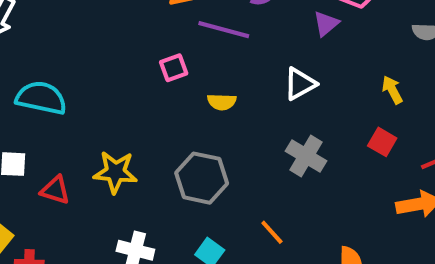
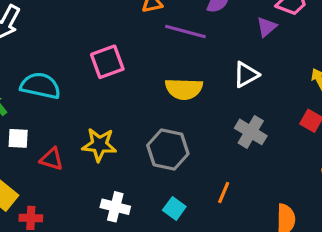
pink square: (174, 68) -> (107, 62), moved, size x1.5
yellow semicircle: (222, 102) -> (184, 89), size x1.6
orange line: (272, 232) -> (224, 192), turned 65

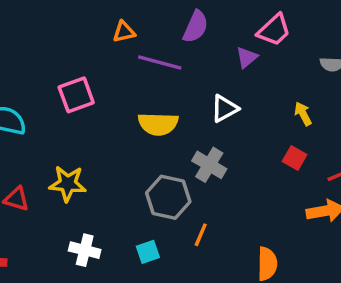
gray cross: (251, 132) -> (209, 165), moved
gray hexagon: (168, 149) -> (168, 197), moved
cyan square: (174, 208) -> (148, 252), turned 35

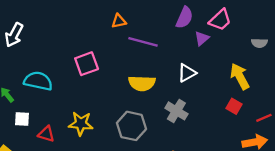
purple semicircle: (196, 27) -> (184, 18), moved
yellow arrow: (303, 114) -> (240, 76), size x1.6
gray hexagon: (168, 197) -> (131, 126), moved

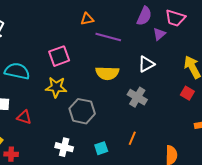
pink trapezoid: (220, 20) -> (175, 18), turned 60
yellow star: (81, 124) -> (56, 87), moved
gray hexagon: (131, 126) -> (82, 111), moved

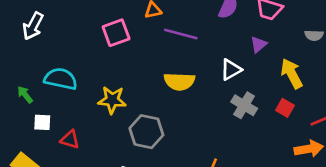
purple triangle: (159, 34) -> (259, 45), moved
pink square: (59, 56) -> (116, 33), moved
gray cross: (137, 97) -> (244, 105), moved

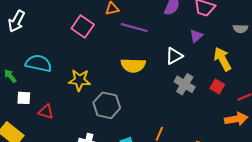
pink square: (116, 33) -> (83, 26), turned -35

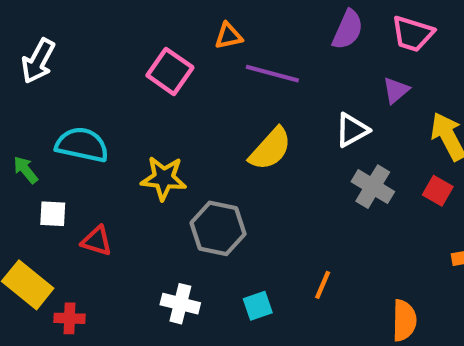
yellow semicircle: (133, 65) -> (270, 149), turned -50

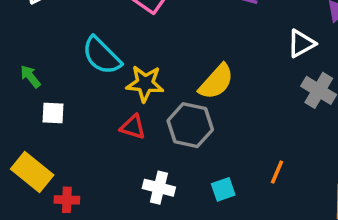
cyan semicircle: (82, 145) -> (102, 56), moved, turned -147
yellow semicircle: (270, 149) -> (216, 82), moved
red triangle: (97, 241) -> (133, 127), moved

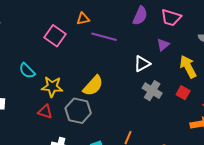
cyan semicircle: (102, 56) -> (27, 71), size x0.7

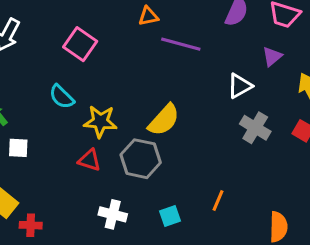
pink square: (55, 36) -> (80, 44), moved

